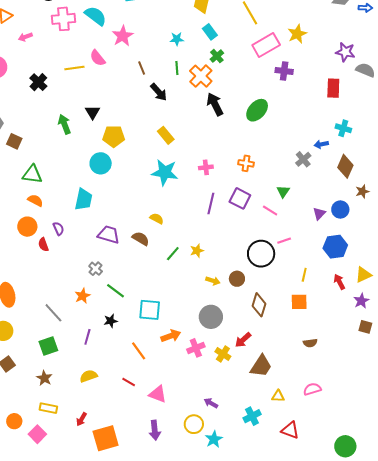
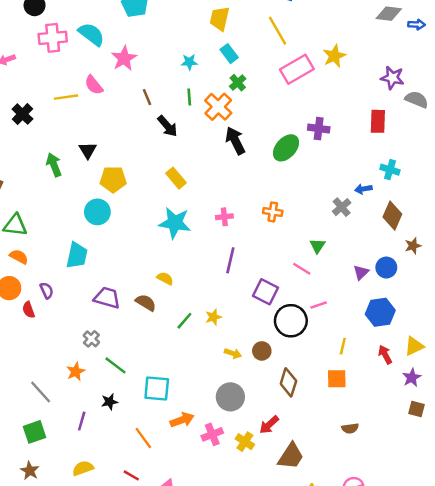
purple cross: (284, 71) -> (319, 129), moved
purple square: (240, 198) -> (265, 292), moved

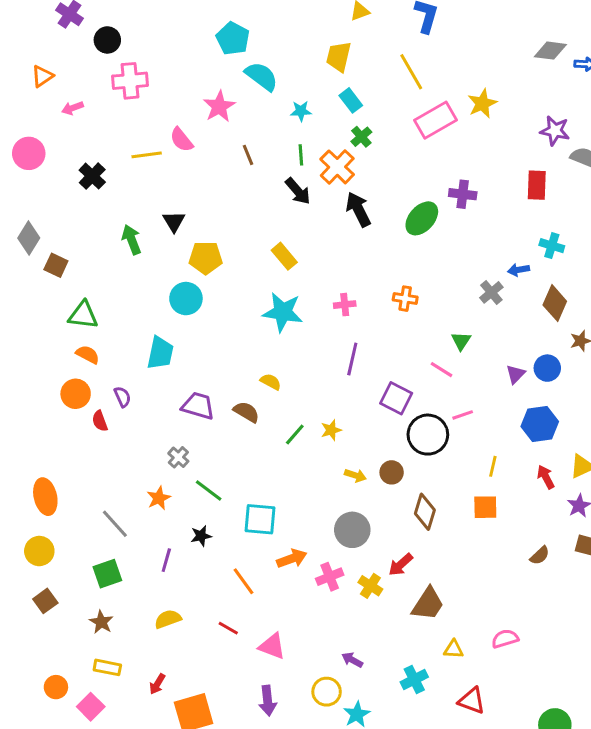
cyan semicircle: (91, 34) -> (262, 76), moved
black arrow: (168, 126) -> (298, 191), moved
brown semicircle: (350, 428) -> (540, 556), moved, turned -35

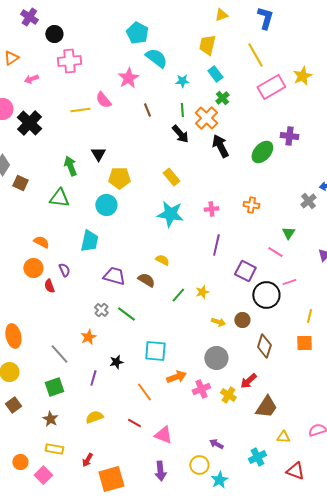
black cross: (92, 176) -> (29, 123), moved, size x1.4
green triangle: (83, 315) -> (59, 198), moved
green line: (209, 491) -> (126, 314), moved

